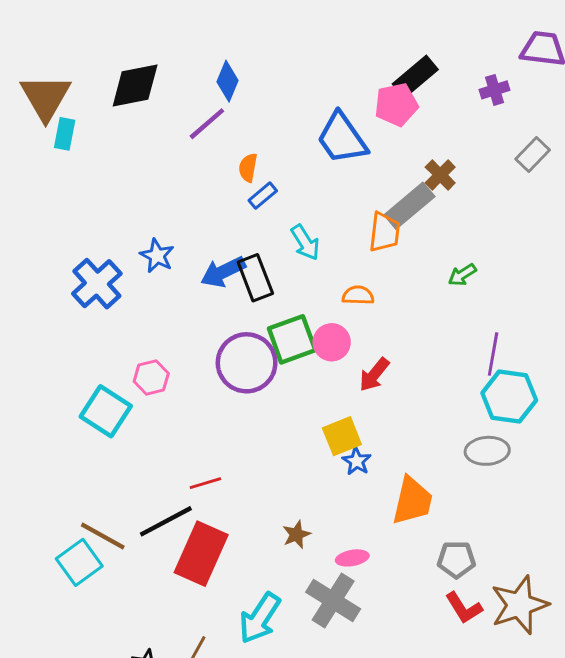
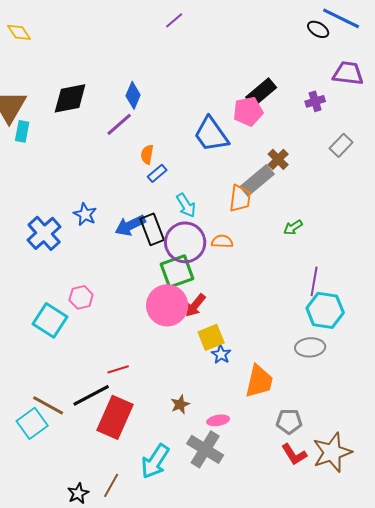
pink circle: (332, 342) -> (167, 305), moved, size x1.6
purple circle: (247, 363) -> (185, 242), moved
red arrow: (374, 375) -> (195, 305), moved

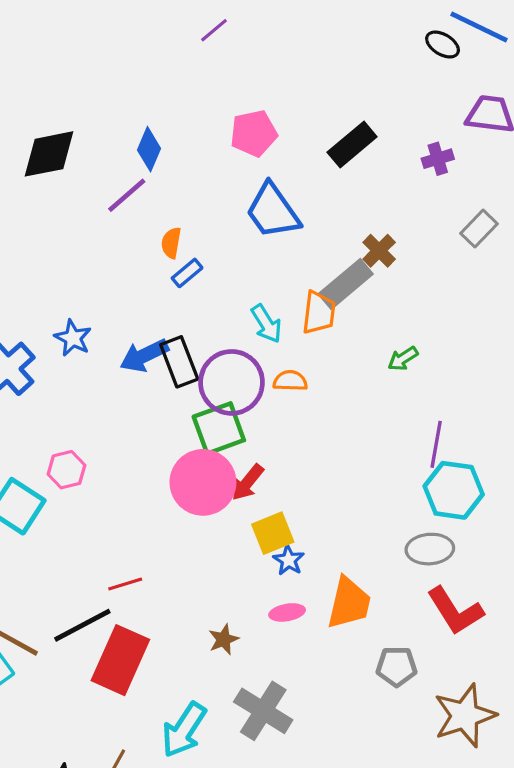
pink pentagon: (248, 111) -> (254, 133), moved
cyan arrow: (186, 205) -> (266, 324), moved
pink ellipse: (218, 420) -> (287, 612), moved
red L-shape: (294, 454) -> (455, 611), moved, size x1.4

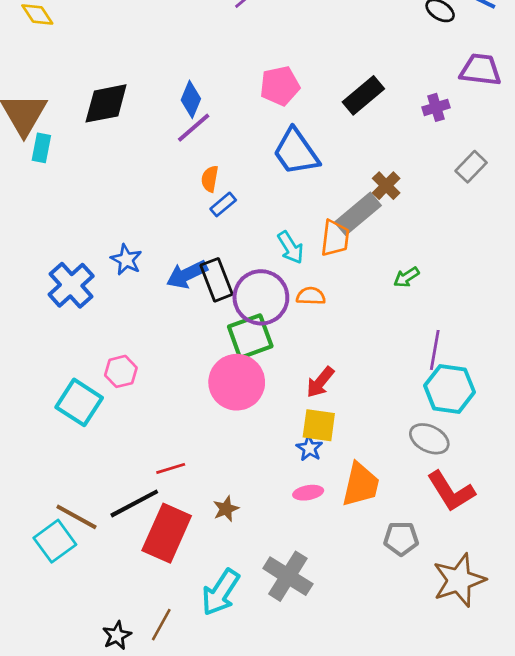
purple line: (127, 195) -> (194, 128), moved
red arrow: (247, 482) -> (320, 382), moved
yellow square: (273, 533) -> (319, 425), moved, turned 30
gray ellipse: (430, 549) -> (429, 439), turned 30
brown star: (224, 639) -> (226, 509), moved

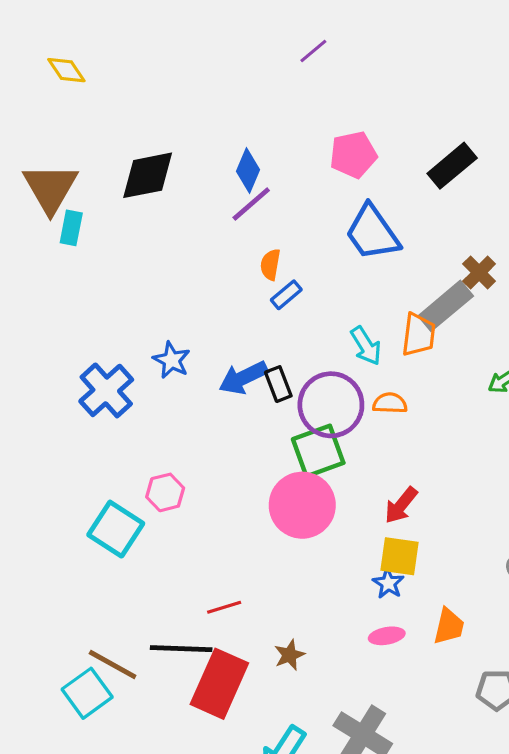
black rectangle: (217, 280) -> (278, 384), size x0.7
orange trapezoid: (361, 485) -> (449, 626), size x0.7
black line: (134, 503) -> (181, 649), turned 30

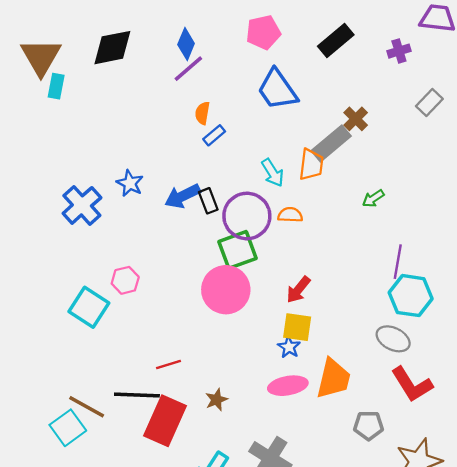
orange trapezoid: (449, 626) -> (333, 379), size x1.5
pink ellipse: (387, 636) -> (288, 386), size x1.5

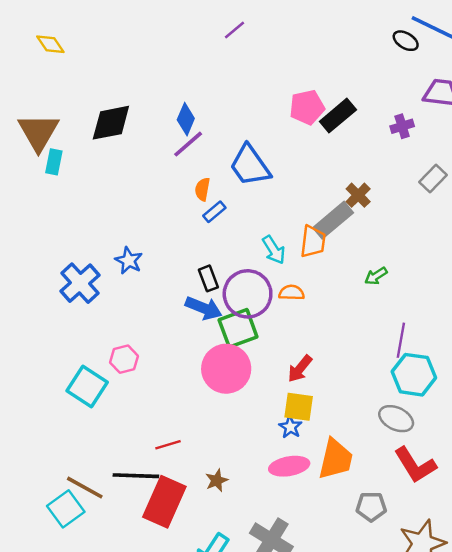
pink pentagon: (263, 32) -> (307, 107), moved
blue trapezoid: (277, 90) -> (250, 165), moved
blue arrow: (183, 196) -> (204, 308), moved, turned -132

